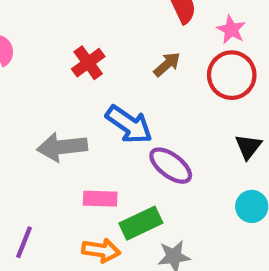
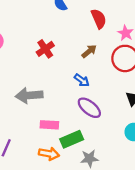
blue arrow: (129, 125) -> (82, 80), moved, size x0.6

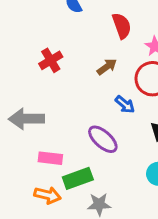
blue arrow: (82, 80) -> (125, 104), moved

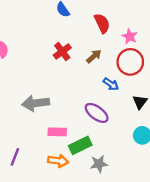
red cross: (51, 60) -> (62, 51), moved

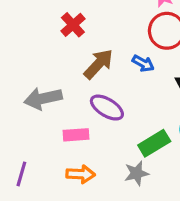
brown arrow: (94, 56) -> (98, 64), moved, size x1.5
purple ellipse: (97, 113) -> (107, 108), moved
green rectangle: (80, 145) -> (154, 143), moved

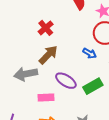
brown arrow: (98, 64) -> (48, 55), moved
green rectangle: (154, 143) -> (93, 86), moved

